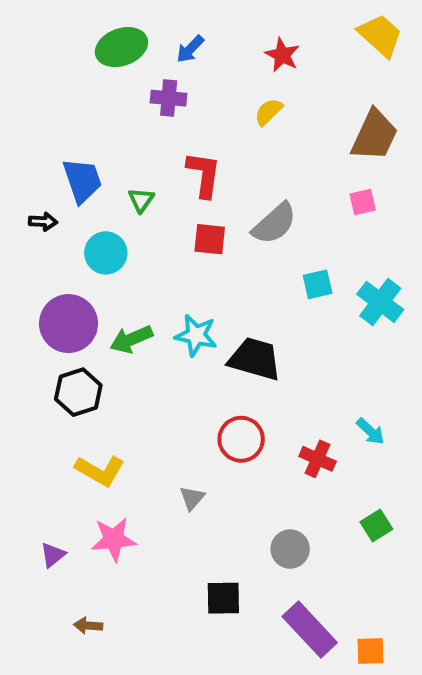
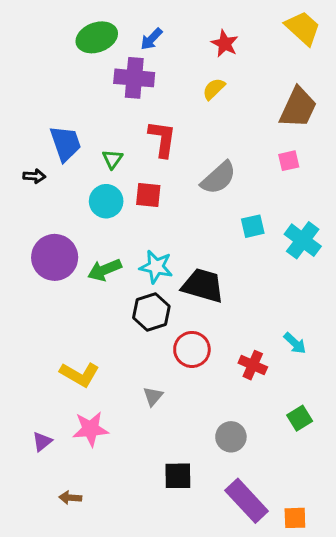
purple cross: (169, 98) -> (134, 78), size x1.4
red square: (210, 239) -> (148, 195), moved
cyan circle: (106, 253) -> (106, 201), moved
black hexagon: (78, 392) -> (151, 312), moved

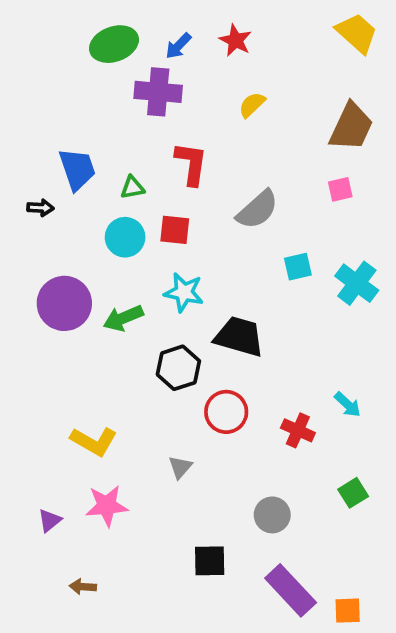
red star: (225, 44) -> (235, 40), moved
green triangle: (112, 159) -> (132, 188), turned 45
cyan star: (156, 267) -> (184, 292), moved

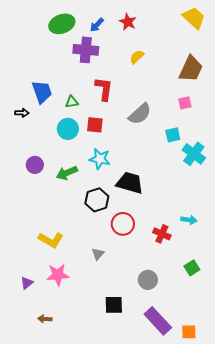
cyan square: (298, 267) -> (173, 135), moved
purple circle: (64, 303) -> (35, 165), size x0.6
cyan arrow: (348, 405) -> (189, 220), turned -35

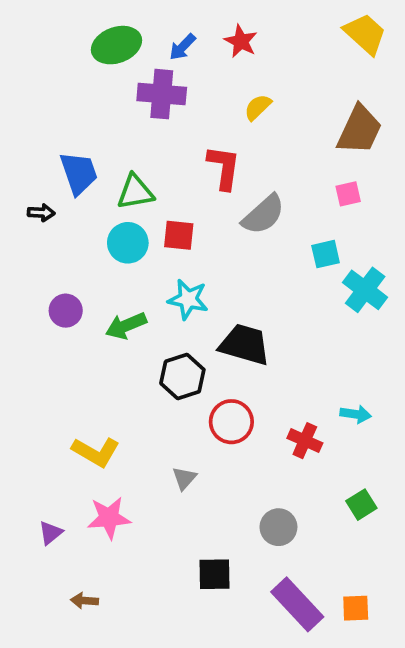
red L-shape: (104, 89) -> (224, 167), moved
green triangle: (72, 102) -> (135, 192), size x1.5
orange square: (189, 332) -> (356, 608), moved

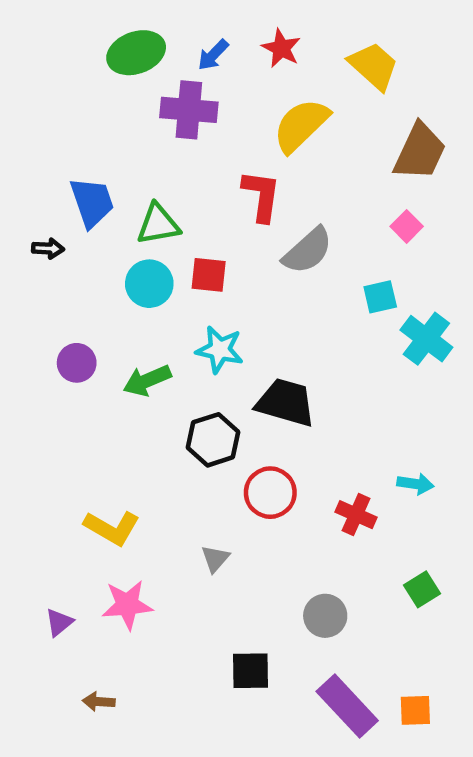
yellow trapezoid: (365, 34) -> (374, 66), moved
yellow semicircle: (258, 107) -> (301, 125), size x1.8
pink square: (348, 194) -> (407, 226), turned -32

